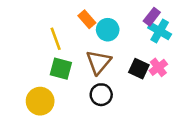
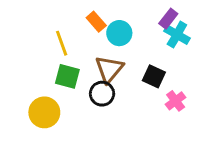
pink cross: (158, 67) -> (176, 101), moved
black circle: (101, 95) -> (102, 94), moved

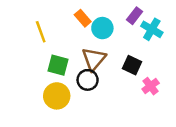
purple rectangle: (168, 19) -> (134, 16), moved
yellow line: (62, 43) -> (41, 32), moved
yellow circle: (44, 112) -> (57, 96), moved

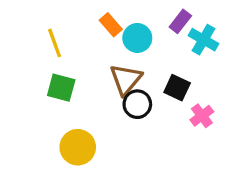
green square: (58, 65) -> (61, 88), moved
black circle: (88, 80) -> (137, 104), moved
yellow circle: (57, 96) -> (78, 147), moved

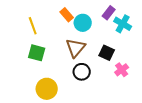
black circle: (137, 104) -> (82, 72), moved

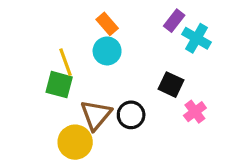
cyan circle: (83, 23) -> (107, 51), moved
yellow line: (33, 26) -> (66, 62), moved
brown triangle: (76, 48) -> (96, 115), moved

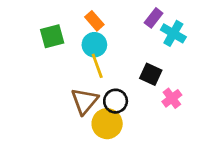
yellow line: (66, 62) -> (97, 66), moved
green square: (59, 85) -> (52, 36), moved, turned -30
yellow circle: (75, 142) -> (107, 124), moved

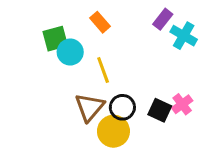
cyan circle: (94, 45) -> (70, 52), moved
black square: (151, 74) -> (160, 110), moved

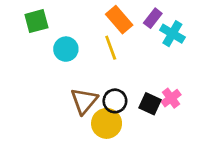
orange rectangle: (100, 22) -> (119, 20), moved, size x1.4
green square: (55, 39) -> (36, 21), moved
yellow line: (103, 70) -> (111, 48), moved

